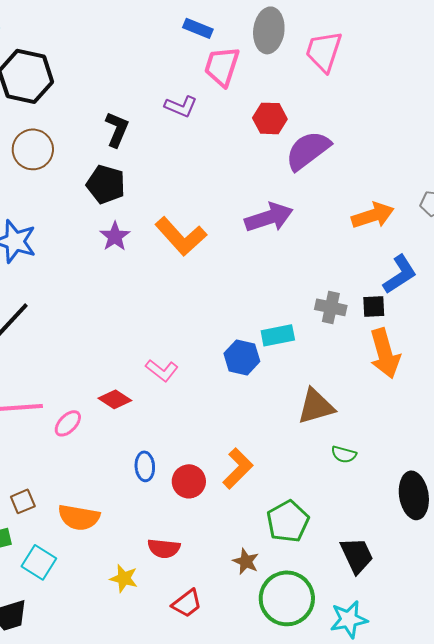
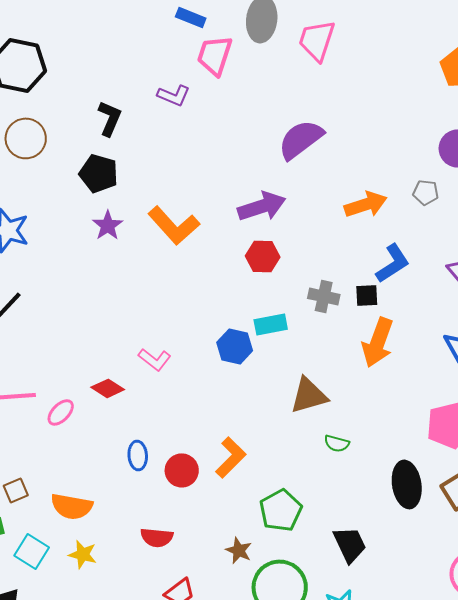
red hexagon: (270, 118) -> (263, 256), moved
orange arrow: (385, 353) -> (378, 342), turned 36
yellow star: (124, 578) -> (83, 554), moved

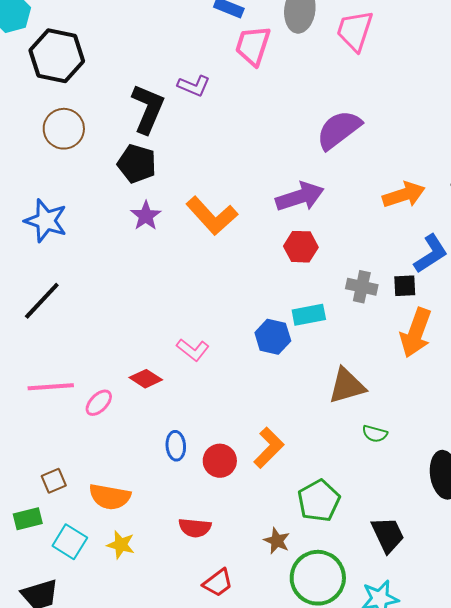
purple L-shape: (174, 95) -> (194, 86), moved
black L-shape: (110, 118) -> (148, 109), size x1.4

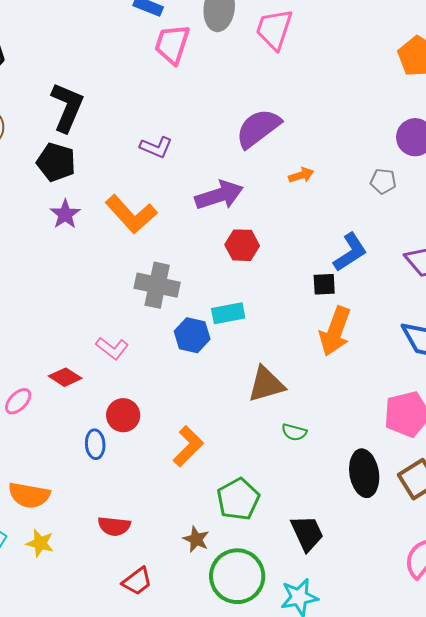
purple L-shape: (194, 86) -> (156, 147), moved
orange arrow: (404, 195) -> (301, 175), moved, size x0.6
red hexagon: (301, 247) -> (242, 245), moved
gray cross: (362, 287) -> (157, 285), moved, size x1.4
red circle: (220, 461) -> (123, 415), moved

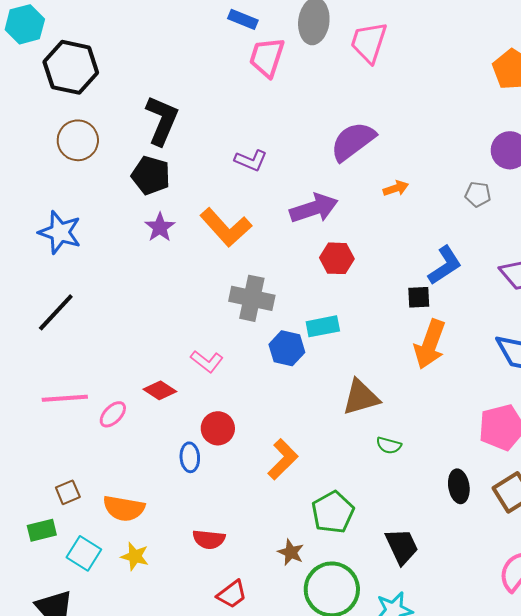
black ellipse: (364, 473) -> (459, 486), size x0.7

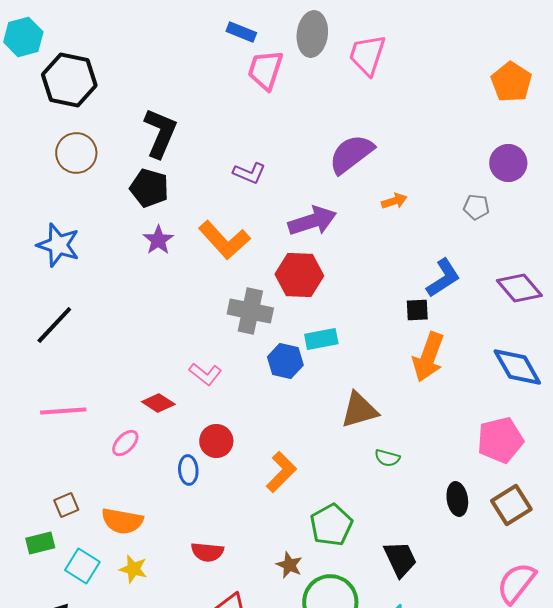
red hexagon: (337, 258) -> (299, 275), moved, size x1.4
pink ellipse: (113, 414) -> (125, 443), moved

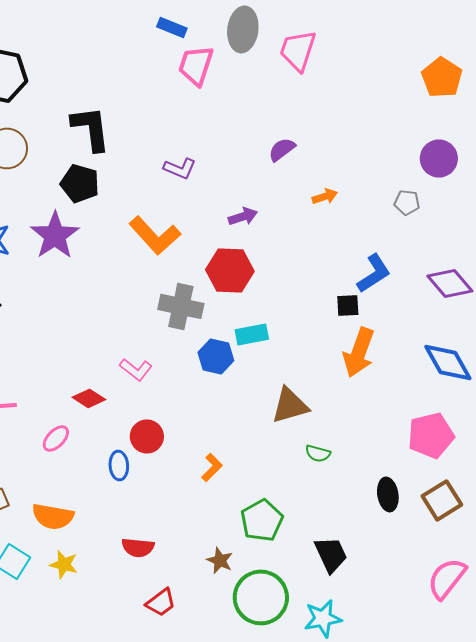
black L-shape: (160, 133) -> (91, 128), turned -30
purple semicircle: (351, 154) -> (282, 149), size x0.6
purple arrow: (312, 221) -> (243, 216), size x0.6
purple star: (158, 240) -> (55, 235), moved, size x1.6
orange L-shape: (281, 472) -> (212, 467), size x0.7

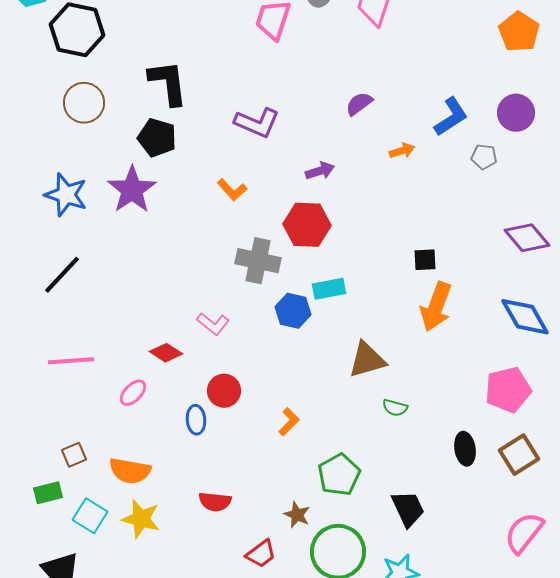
purple L-shape: (180, 168) -> (257, 123), size x1.4
orange L-shape: (155, 235) -> (232, 190), size x0.6
blue L-shape: (374, 273) -> (451, 117), moved
yellow star: (64, 564) -> (141, 519), size x1.4
red trapezoid: (161, 602) -> (261, 554), moved

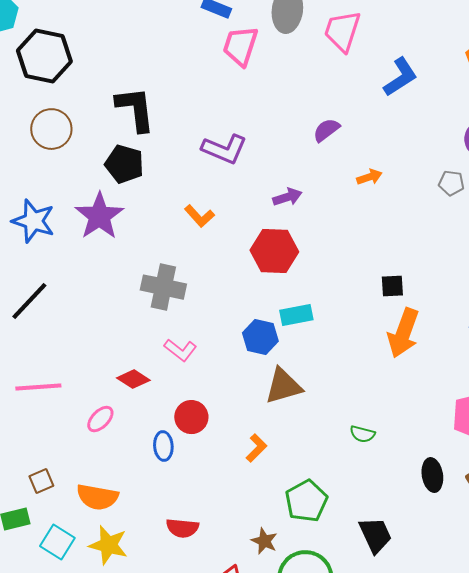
blue L-shape: (451, 117) -> (400, 77), moved
gray cross: (258, 261) -> (163, 287), moved
brown triangle: (367, 360) -> (283, 386), moved

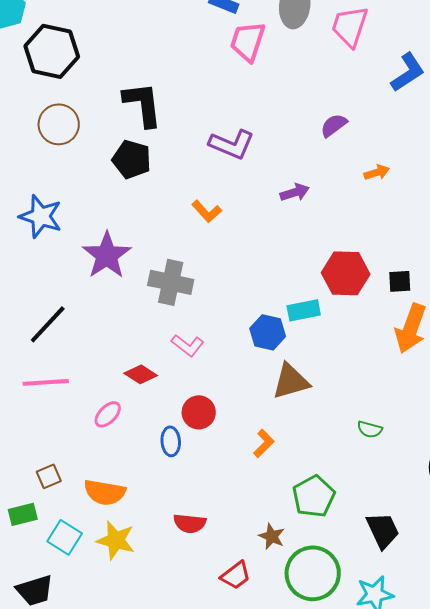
purple star: (99, 216) -> (107, 255), moved
red hexagon: (274, 251) -> (346, 273), moved
black line: (29, 301) -> (48, 324), moved

